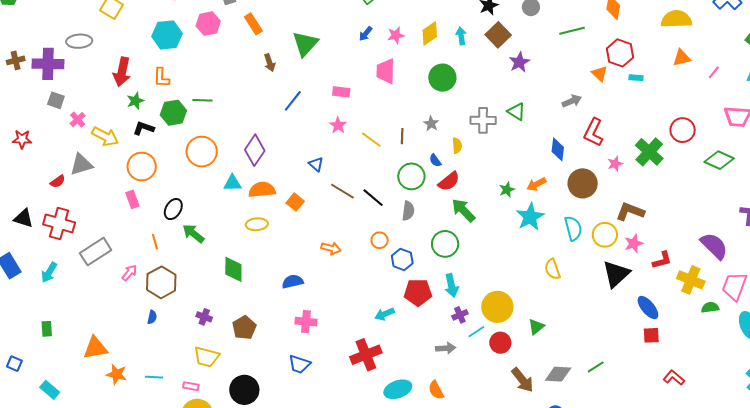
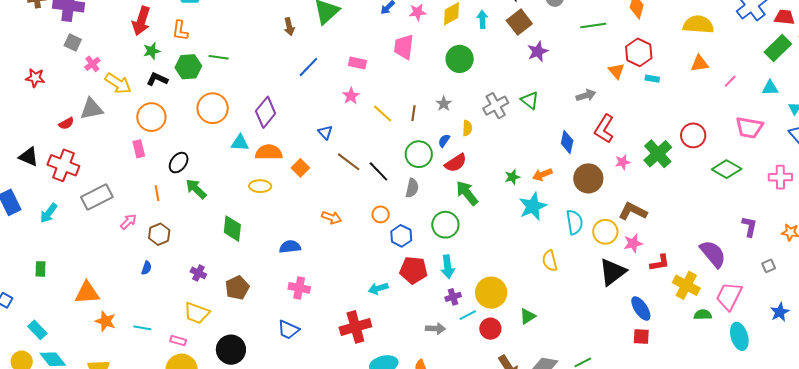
gray cross: (483, 120) -> (496, 106), turned -35
blue semicircle: (435, 160) -> (444, 141), turned 64
brown hexagon: (161, 282) -> (159, 234), size x0.7

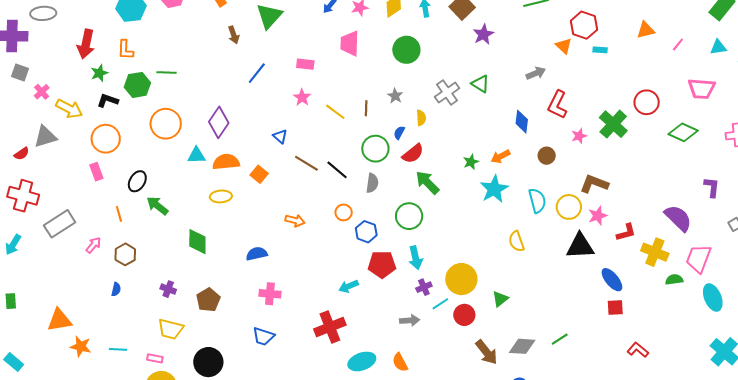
brown circle: (588, 178) -> (547, 156), size x0.6
black triangle: (613, 272) -> (580, 246), turned 40

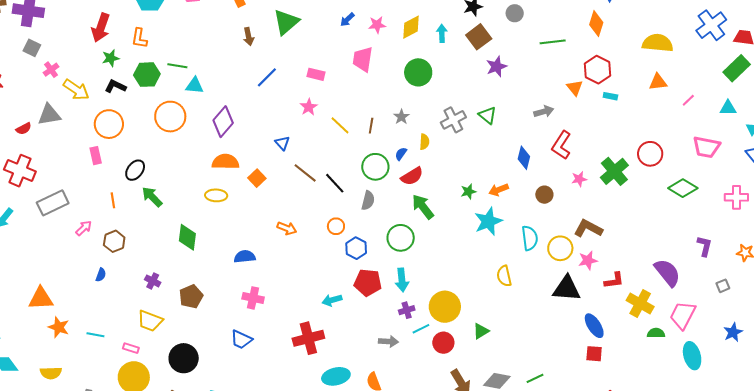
cyan triangle: (196, 155) -> (195, 85), moved

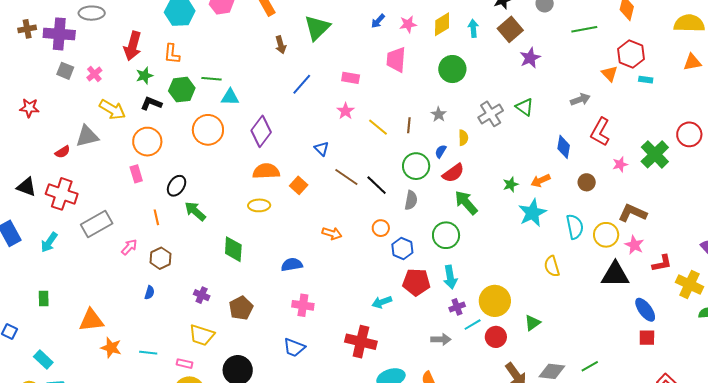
pink cross: (51, 70) -> (94, 74), moved
pink star: (588, 260) -> (634, 245), turned -30
red cross: (308, 338) -> (361, 342), turned 32

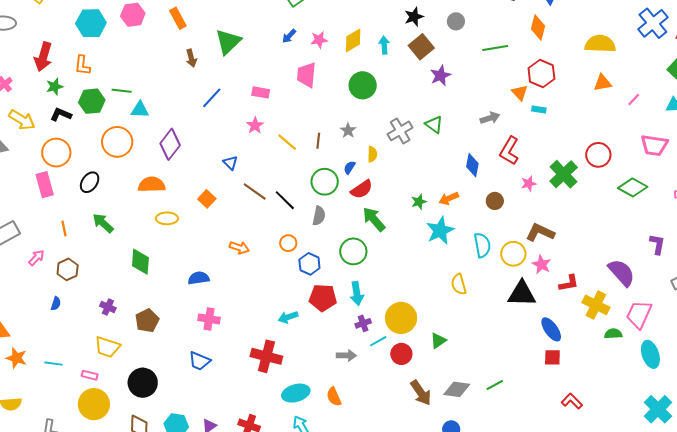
cyan rectangle: (646, 80) -> (539, 109), moved
orange semicircle: (266, 171) -> (152, 185), moved
pink rectangle: (136, 174) -> (45, 185), size x1.4
black ellipse: (177, 186) -> (90, 182), moved

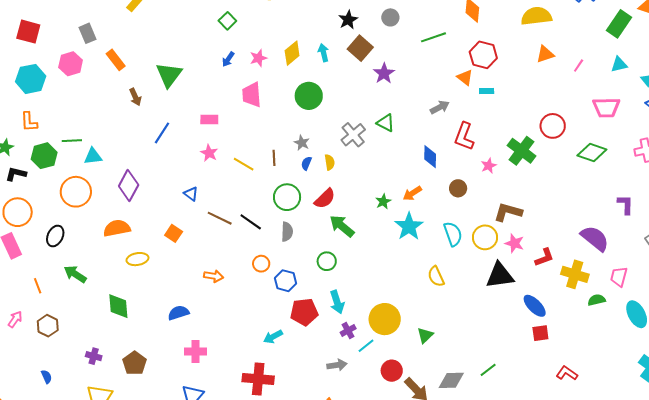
blue semicircle: (349, 167) -> (306, 163), moved
green circle: (353, 251) -> (327, 261), size x0.7
blue semicircle: (56, 304) -> (47, 377), moved, turned -32
pink trapezoid: (639, 314) -> (619, 277), size x0.7
red circle: (401, 354) -> (392, 371), moved

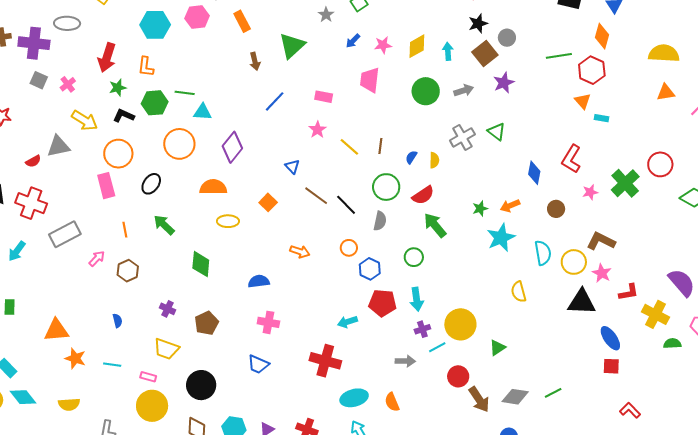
gray circle: (390, 17) -> (507, 38), moved
red hexagon: (483, 55) -> (592, 70), moved
gray arrow: (440, 107) -> (464, 90), moved
gray star: (302, 143) -> (326, 15), moved

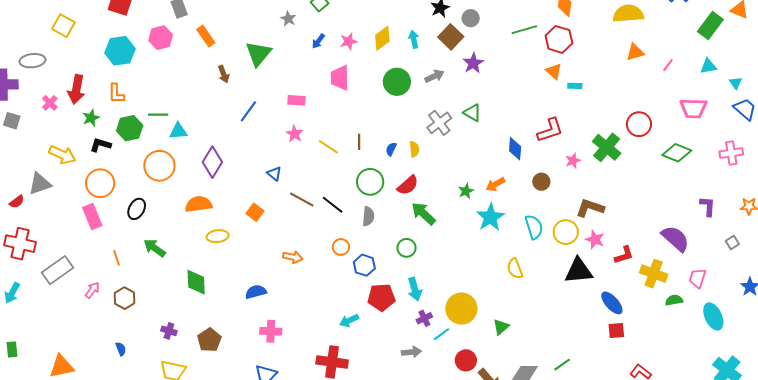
pink cross: (68, 84) -> (50, 103), moved
red L-shape: (571, 159) -> (550, 130), turned -132

